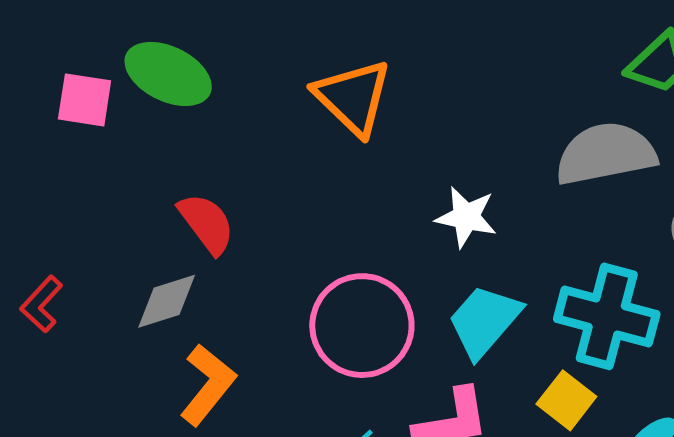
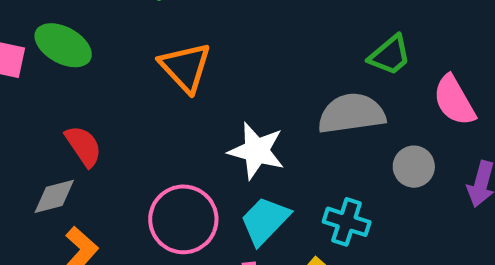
white star: (466, 217) -> (256, 151), size x1.4
cyan cross: (607, 316) -> (347, 222), size x0.7

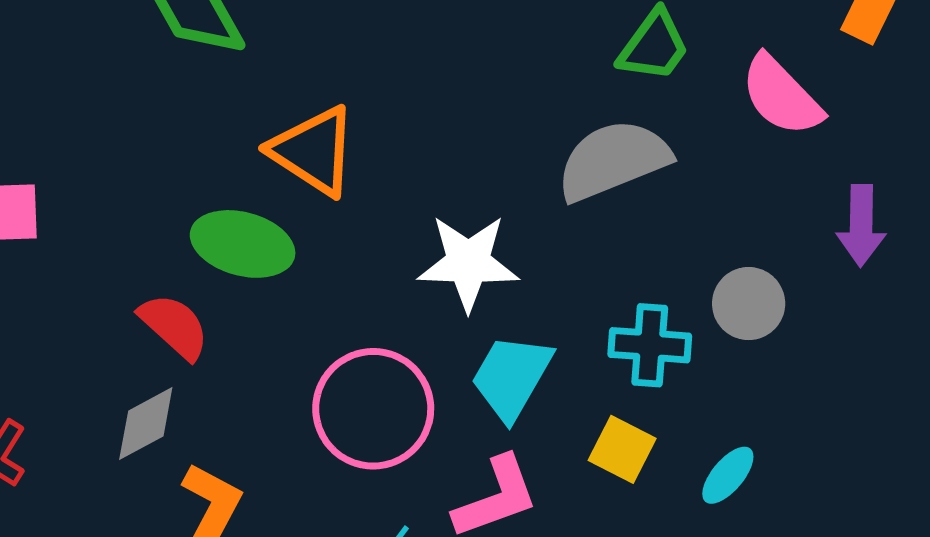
green ellipse: (63, 45) -> (243, 244), moved
gray circle: (414, 167) -> (749, 304), moved

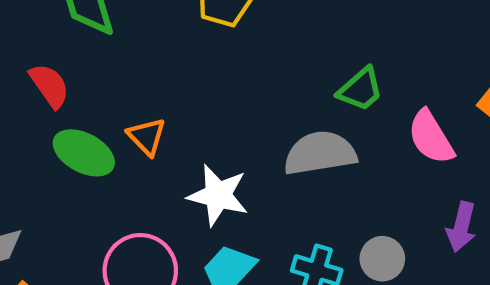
orange triangle: (313, 151) -> (147, 137), moved, size x0.7
red semicircle: (174, 326) -> (49, 86), moved

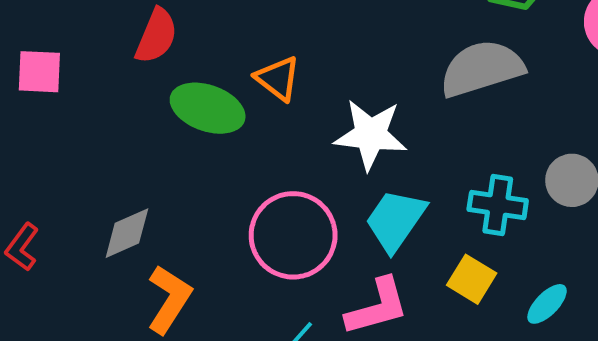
red semicircle: (49, 86) -> (156, 36), turned 66

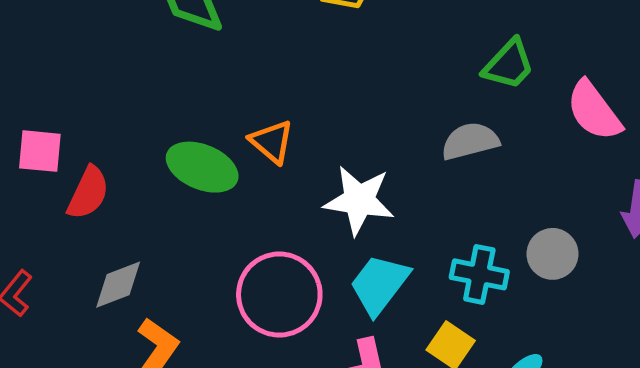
red semicircle: (156, 36) -> (88, 193), moved
gray semicircle: (482, 68) -> (470, 141), size x0.7
pink square: (39, 72) -> (40, 151), moved

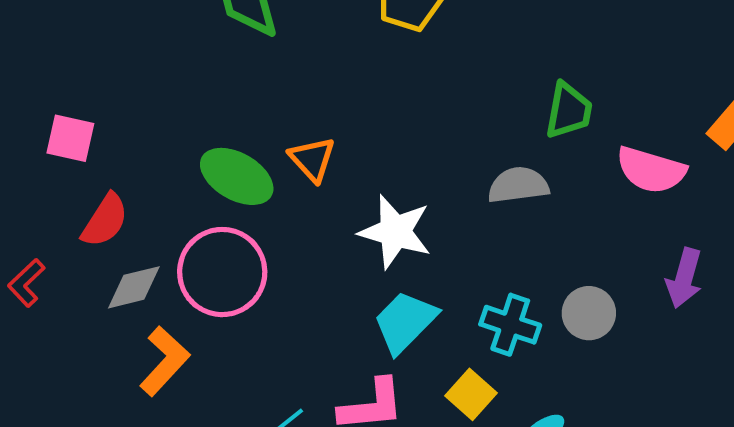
green trapezoid: (509, 64) -> (569, 111), turned -40
pink semicircle: (594, 111) -> (651, 170), turned -44
red semicircle: (88, 193) -> (105, 220), moved
pink circle: (279, 295) -> (222, 272), moved

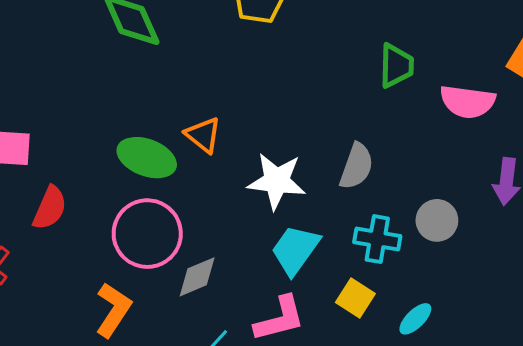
gray semicircle: (518, 185) -> (357, 166), moved, turned 126
gray diamond: (134, 287) -> (197, 277), moved

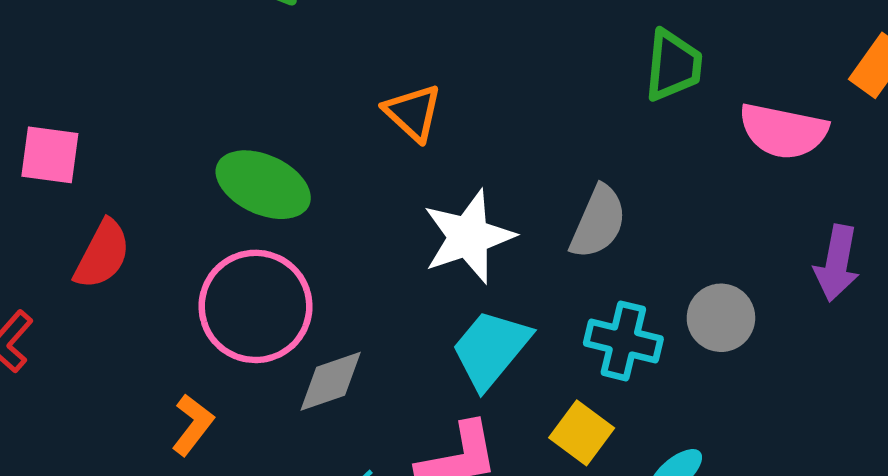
orange triangle: (203, 135) -> (413, 113), moved
white star: (277, 181) -> (469, 237), turned -30
orange L-shape: (113, 310) -> (193, 425), size x0.7

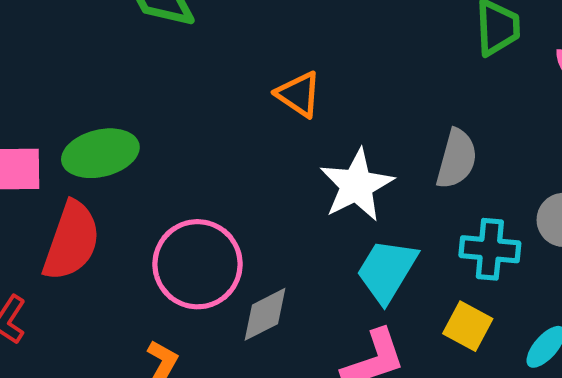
green ellipse: (263, 185) -> (100, 153), moved, turned -30
red semicircle: (102, 254) -> (71, 241), size x1.4

